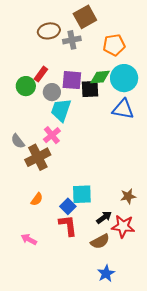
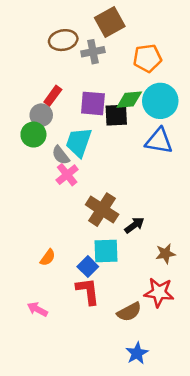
green circle: (26, 86) -> (33, 135), moved
gray circle: (52, 92) -> (41, 115), moved
gray semicircle: (18, 141) -> (61, 155), moved
brown cross: (38, 157) -> (102, 210), moved, turned -30
black arrow: (104, 217) -> (134, 225), moved

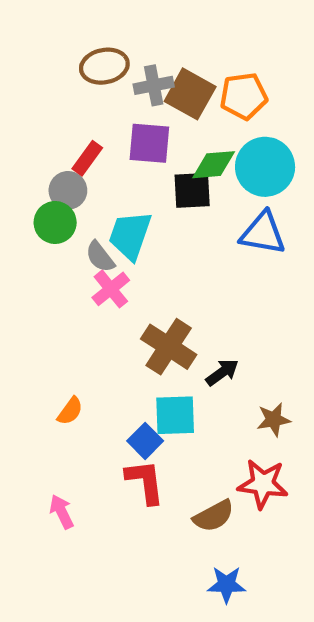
brown square: (110, 22) -> (190, 94), moved, turned -32
purple square: (93, 103) -> (149, 143), moved
orange semicircle: (48, 257) -> (70, 411), moved
pink arrow: (37, 309) -> (62, 512), turned 36
blue star: (137, 353) -> (226, 585), turned 30

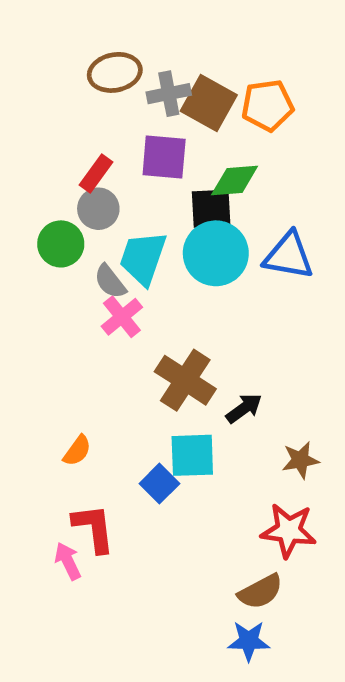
cyan circle: (265, 167) -> (216, 253), moved
gray circle: (68, 190) -> (98, 209), moved
red L-shape: (145, 482) -> (94, 528), moved
brown semicircle: (214, 516) -> (260, 592), moved

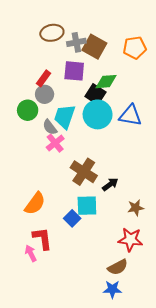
orange pentagon: (267, 105) -> (135, 48), moved
black square: (211, 209) -> (95, 94), turned 36
orange semicircle: (77, 451) -> (35, 203), size x1.6

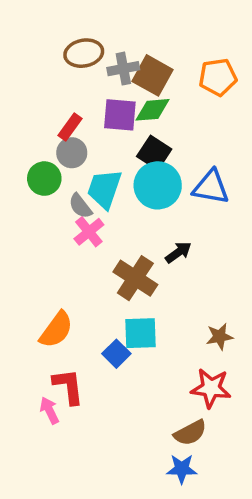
green diamond: (106, 82) -> (153, 110), moved
black arrow: (110, 184) -> (178, 252), moved

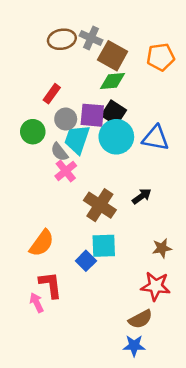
gray cross: (123, 69) -> (91, 38), moved, turned 35
purple square: (120, 115) -> (92, 115), moved
gray circle: (72, 153) -> (66, 119), moved
black arrow: (178, 252) -> (142, 196), moved

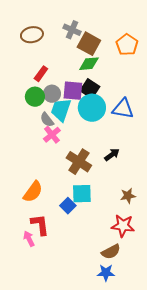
brown ellipse: (62, 39) -> (32, 35), moved
orange pentagon: (161, 57) -> (127, 45), turned -30
green circle: (33, 132) -> (35, 97), moved

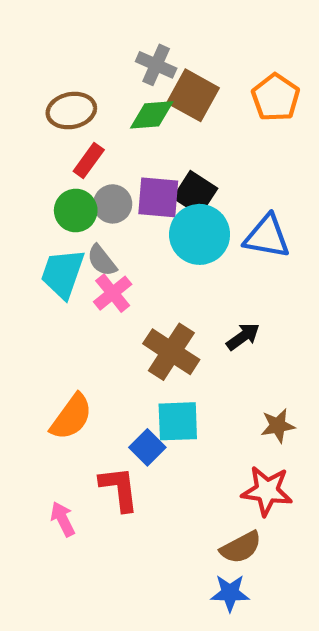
brown ellipse: (32, 35) -> (71, 111), moved
green diamond: (89, 64) -> (152, 115), moved
cyan trapezoid: (61, 110) -> (63, 274), moved
red L-shape: (40, 225) -> (119, 489), moved

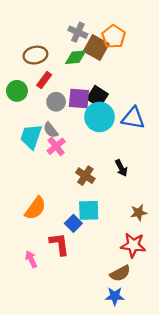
orange pentagon: (276, 97) -> (114, 37), moved
green circle: (76, 210) -> (17, 91), moved
black arrow: (243, 337) -> (121, 168), turned 98
brown cross: (171, 352) -> (85, 176), size x0.7

